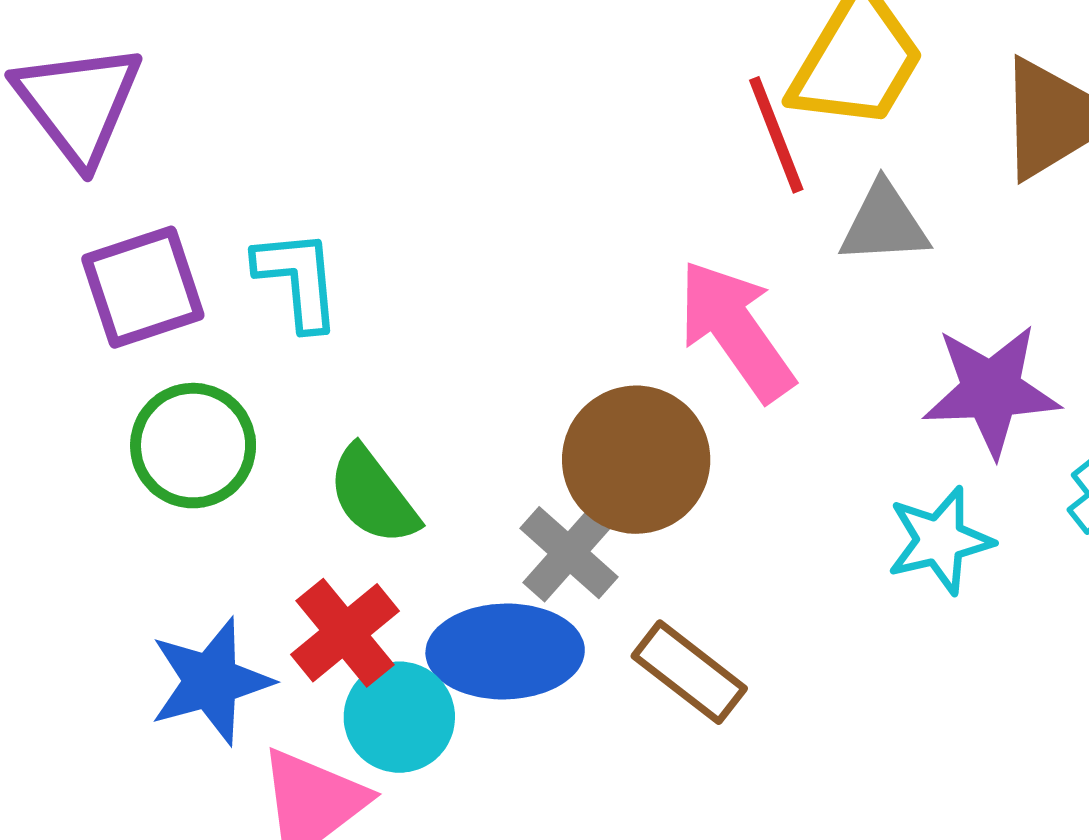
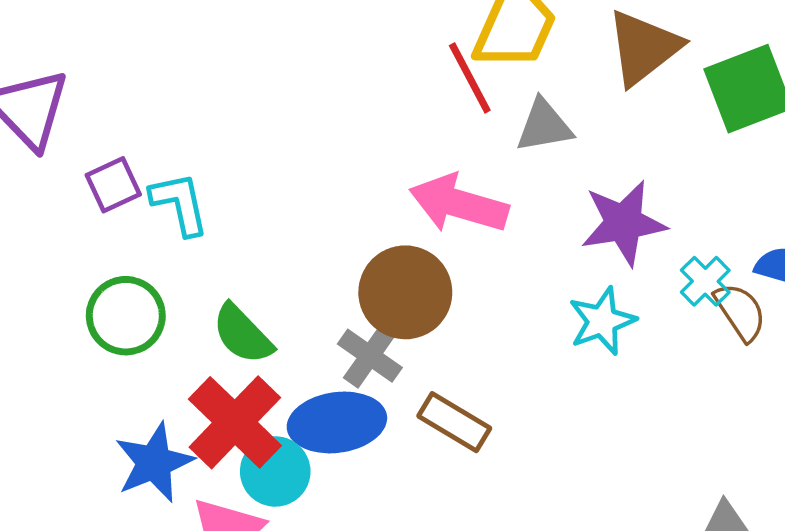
purple square: (143, 287) -> (113, 185), moved, size x0.7
pink arrow: (736, 330) -> (459, 204), turned -32
red cross: (345, 633) -> (235, 422), size x1.4

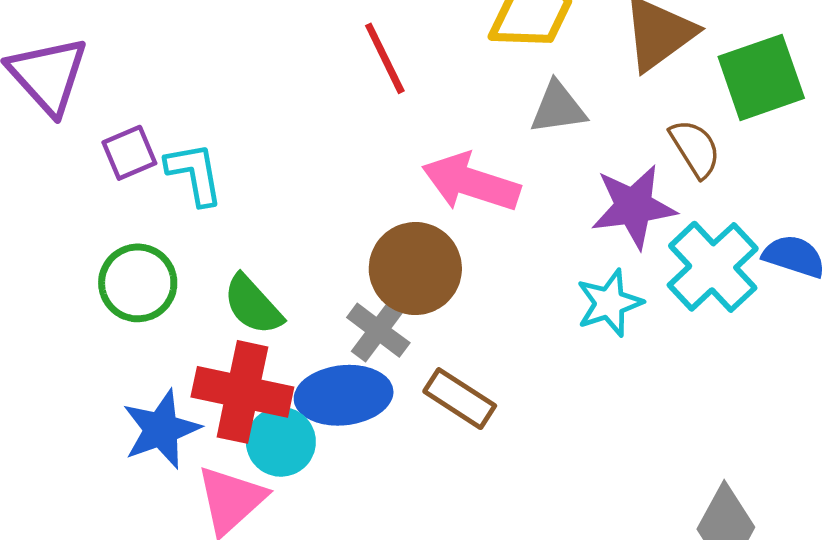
red line: (470, 78) -> (385, 58), moved
cyan cross: (705, 281) -> (713, 267), size x1.8
brown semicircle: (740, 312) -> (695, 148), moved
red cross: (235, 422) -> (242, 392), turned -34

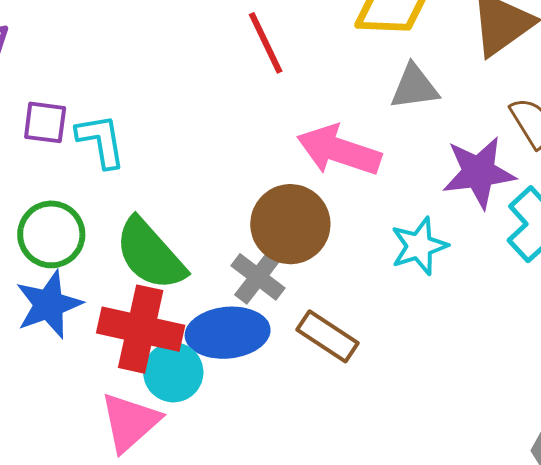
purple square: (129, 153) -> (45, 122), turned 30
cyan star: (609, 303) -> (419, 246), moved
green semicircle: (253, 305) -> (150, 254), size x1.4
blue star: (161, 429) -> (49, 304), moved

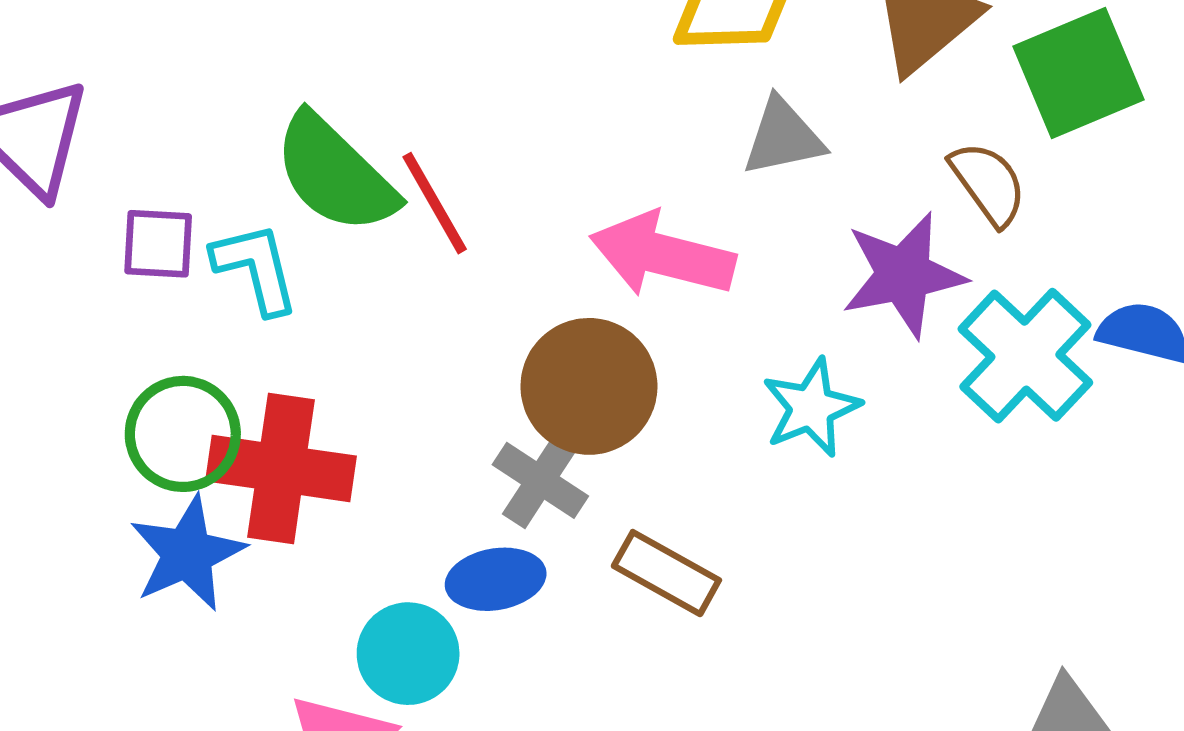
red line: (266, 43) -> (435, 203), moved
green semicircle: (150, 254) -> (335, 174), moved
red cross: (141, 329) -> (281, 469), moved
blue ellipse: (228, 333) -> (496, 579), size x0.7

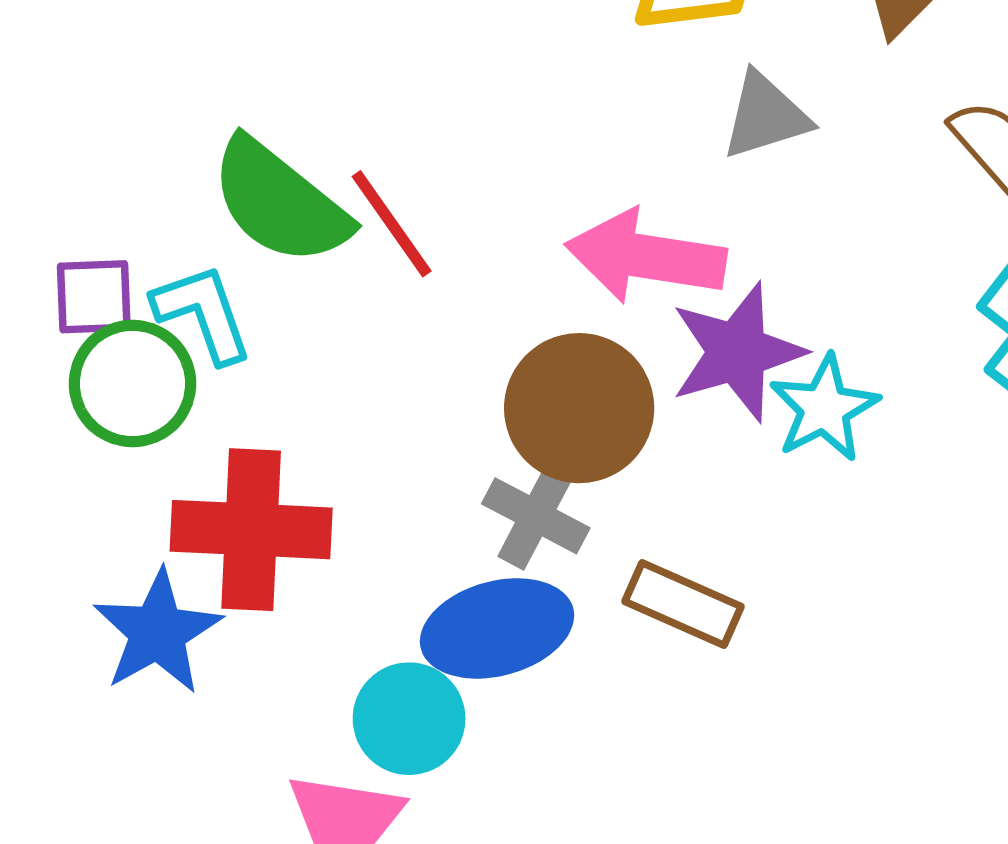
purple star: (904, 275) -> (737, 352), moved
green circle: (183, 434) -> (132, 384), moved
blue ellipse: (496, 579) -> (497, 628), size x1.4

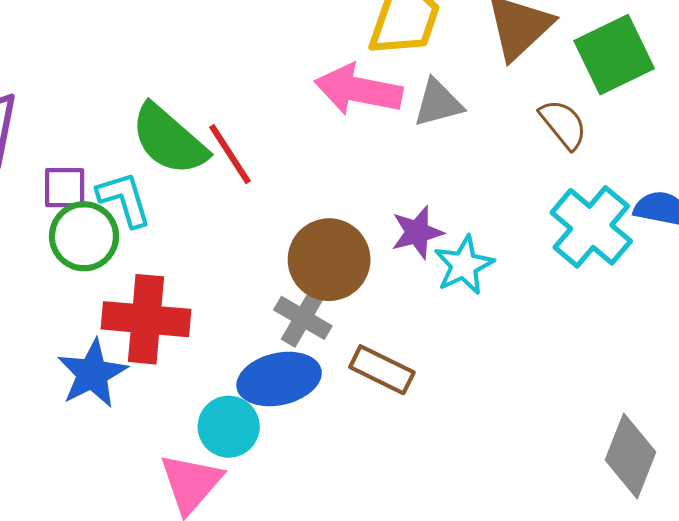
pink arrow: (646, 257) -> (358, 90), moved
purple star: (737, 352) -> (417, 232), size x0.7

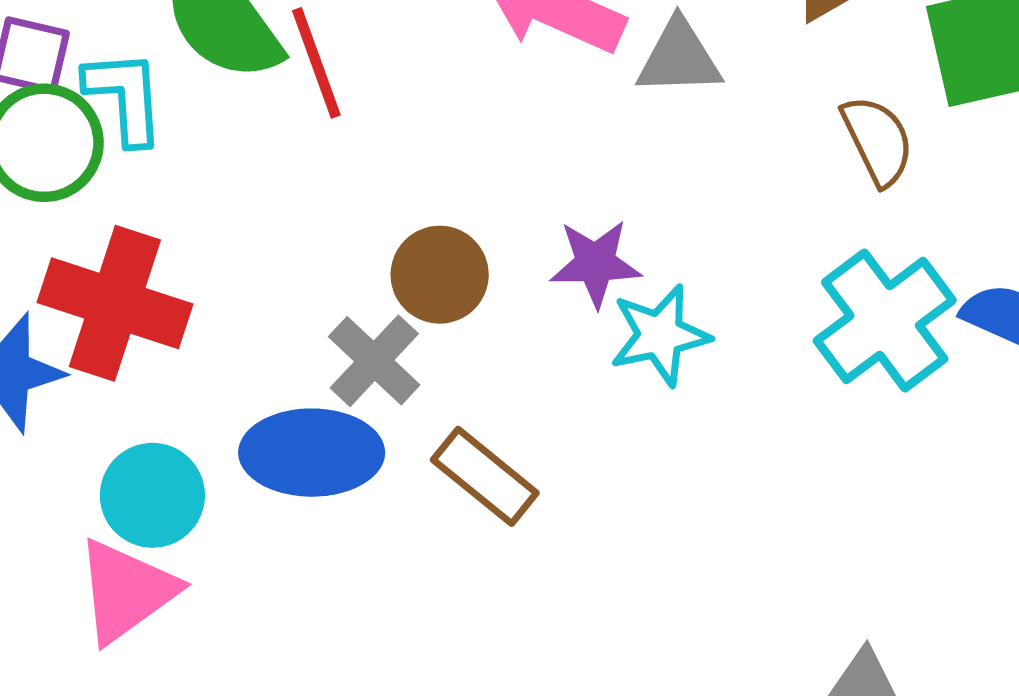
brown circle: (329, 260) -> (440, 275), size x0.7
cyan circle: (229, 427) -> (152, 495), moved

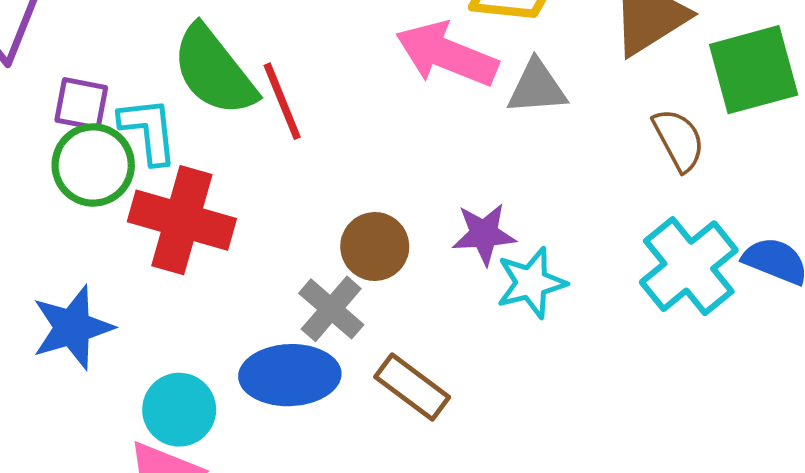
red cross: (115, 303) -> (182, 220), moved

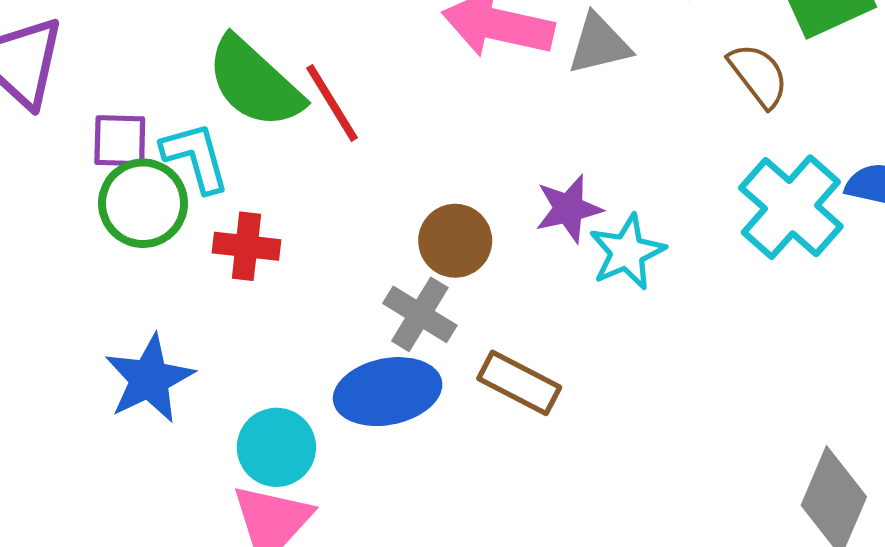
red cross: (182, 220) -> (246, 246), size x0.6

